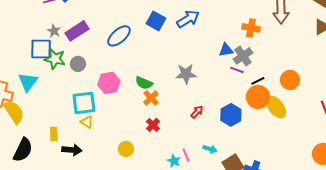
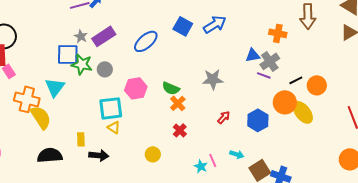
black line: (258, 81) -> (296, 80), moved
black semicircle: (23, 150) -> (50, 155), turned -120

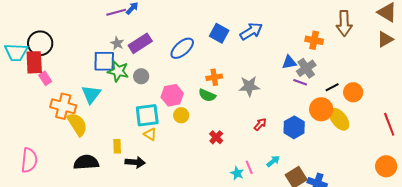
orange cross: (178, 103) -> (214, 77), moved, turned 35
yellow circle: (153, 154) -> (181, 115), moved
cyan arrow: (237, 154) -> (273, 161), turned -56

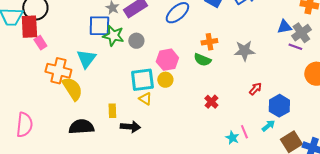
yellow circle: (181, 115) -> (165, 80), moved
blue hexagon: (294, 127) -> (279, 106), moved

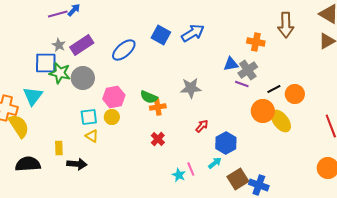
gray circle: (136, 41) -> (83, 78), size x1.5
orange cross: (209, 42) -> (158, 107), moved
cyan square: (142, 80) -> (89, 117), size x0.7

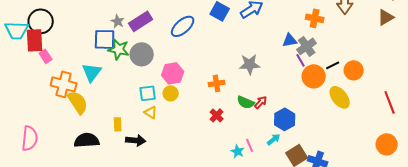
purple line: (242, 84) -> (301, 60), turned 40
green semicircle: (149, 97) -> (246, 102), moved
orange circle: (263, 111) -> (314, 76), moved

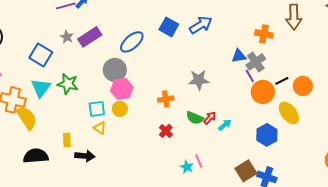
blue square: (105, 39) -> (41, 55), moved, turned 30
green star: (119, 49) -> (68, 84), moved
gray circle: (142, 54) -> (115, 70), moved
blue hexagon: (285, 119) -> (267, 135), moved
cyan arrow: (274, 139) -> (225, 125), moved

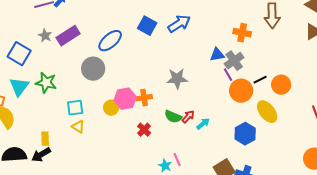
pink hexagon: (122, 89) -> (125, 99), moved
yellow circle: (120, 109) -> (111, 108), moved
black arrow: (85, 156) -> (41, 155), moved, turned 144

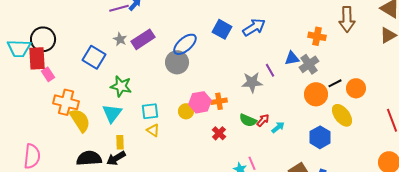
gray circle: (93, 69) -> (177, 62), moved
purple line: (228, 75) -> (270, 70), moved
cyan triangle: (19, 87) -> (112, 113), moved

